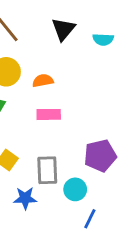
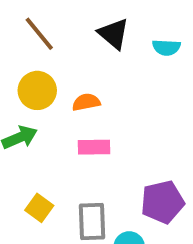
black triangle: (63, 29) -> (114, 34), turned -30

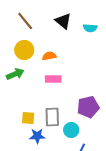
yellow square: (39, 208) -> (28, 118), moved, turned -32

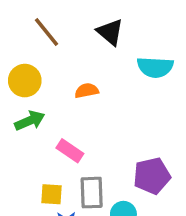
cyan semicircle: (90, 28) -> (155, 67), moved, size x1.5
yellow circle: (24, 50) -> (25, 81), moved
pink rectangle: (53, 79) -> (70, 151), moved, turned 35

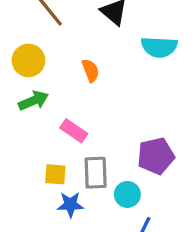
orange semicircle: (87, 91) -> (90, 70), turned 80

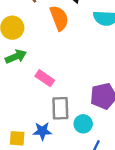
orange semicircle: (90, 70) -> (59, 18), moved, size x1.5
yellow square: (55, 174) -> (17, 138), moved

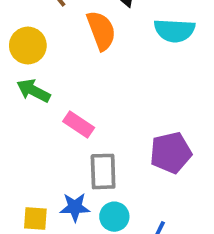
green arrow: (16, 57) -> (33, 91), turned -130
cyan circle: (83, 124) -> (114, 217), moved

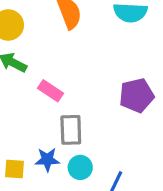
purple pentagon: (171, 153) -> (137, 95), moved

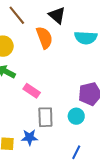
cyan circle: (80, 167) -> (76, 116), moved

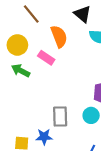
black triangle: (57, 15) -> (82, 14), moved
pink rectangle: (32, 91) -> (46, 58), moved

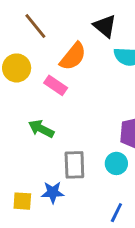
orange semicircle: (59, 36) -> (73, 56), turned 60
green arrow: (21, 71) -> (41, 129), moved

